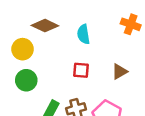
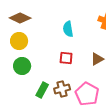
brown diamond: (45, 26) -> (20, 18), moved

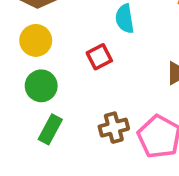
red square: (66, 58) -> (99, 57), moved, turned -32
green rectangle: (42, 90) -> (50, 129), moved

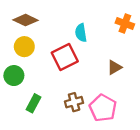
red square: (99, 57) -> (65, 57), size x1.6
green circle: (41, 86) -> (14, 76), moved

